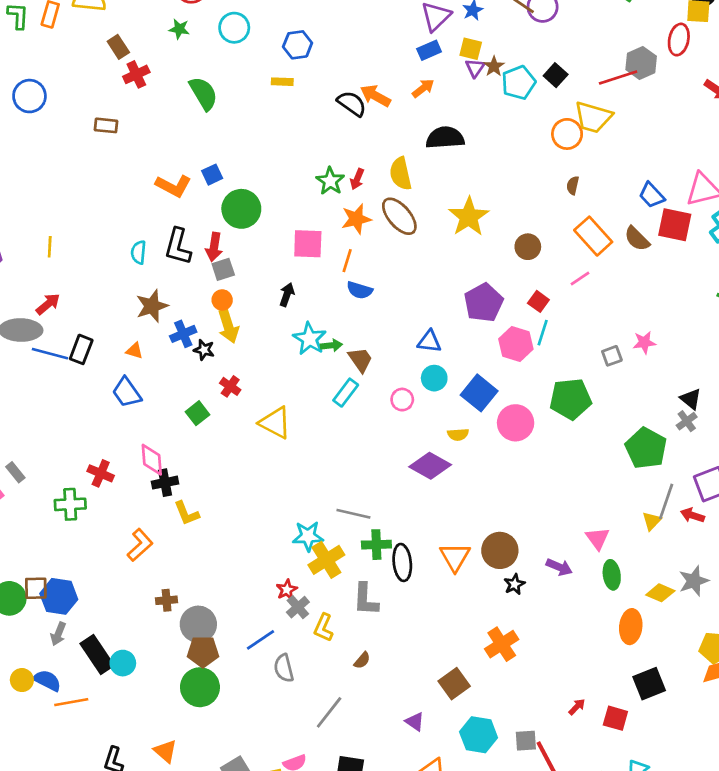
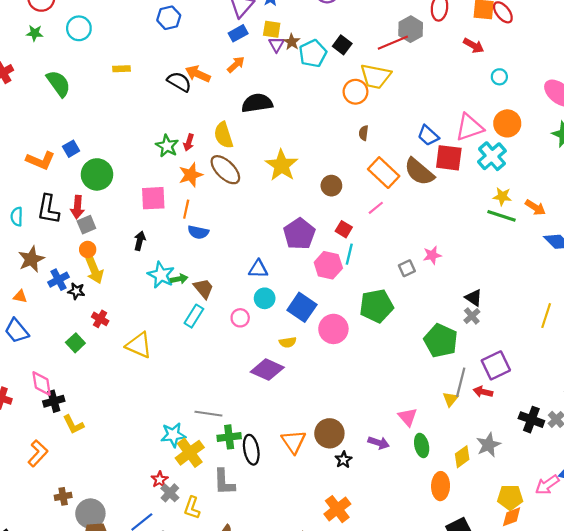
blue hexagon: (298, 45) -> (169, 18), moved
brown semicircle: (637, 239) -> (419, 172), size x1.4
yellow diamond: (660, 593) -> (462, 457), turned -55

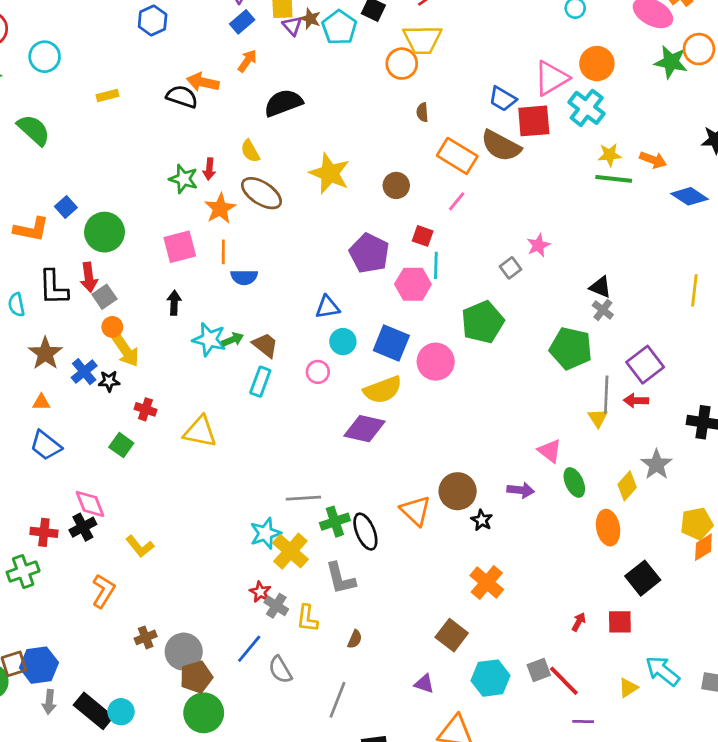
yellow semicircle: (223, 135) -> (250, 151), size x0.7
yellow semicircle: (288, 342) -> (383, 390), size x1.8
black cross: (54, 401) -> (83, 527), moved

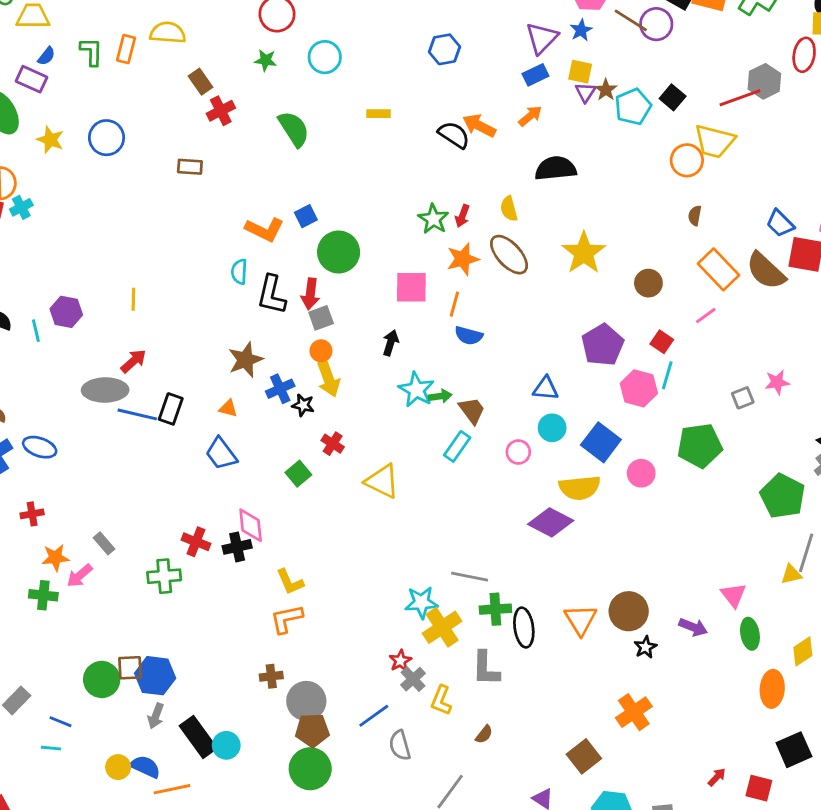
cyan semicircle: (16, 305) -> (239, 272), moved
pink circle: (436, 362) -> (641, 473), size x0.7
yellow triangle: (598, 418) -> (791, 574), turned 35
orange L-shape: (103, 591) -> (287, 619), moved, turned -148

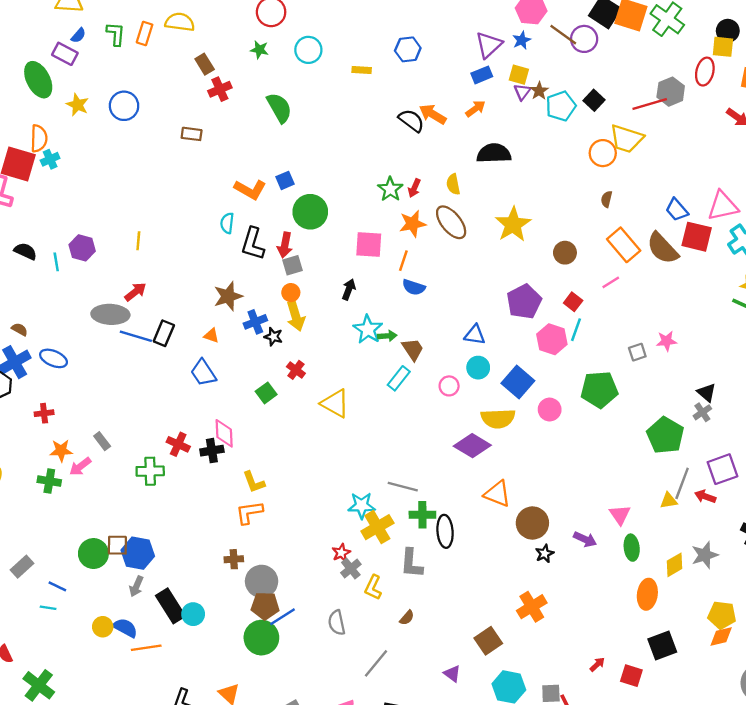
yellow rectangle: (378, 114) -> (362, 70), moved
orange triangle: (581, 620) -> (497, 494), moved, turned -40
blue line: (374, 716) -> (282, 617), moved

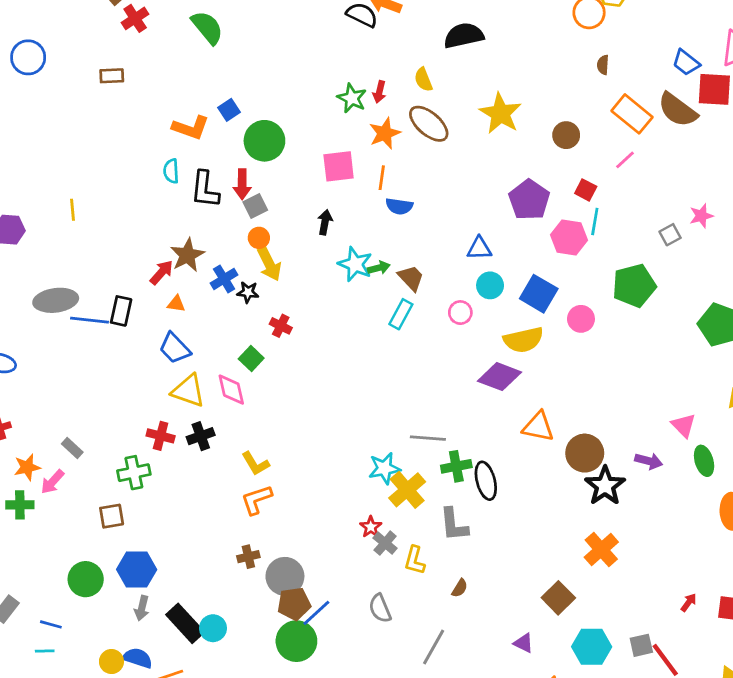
red arrow: (135, 292) -> (162, 272), moved
yellow triangle: (335, 403) -> (188, 391), moved
pink diamond: (224, 433) -> (231, 390), moved
brown square: (117, 545) -> (112, 516), moved
black star: (545, 554) -> (605, 486), size x1.8

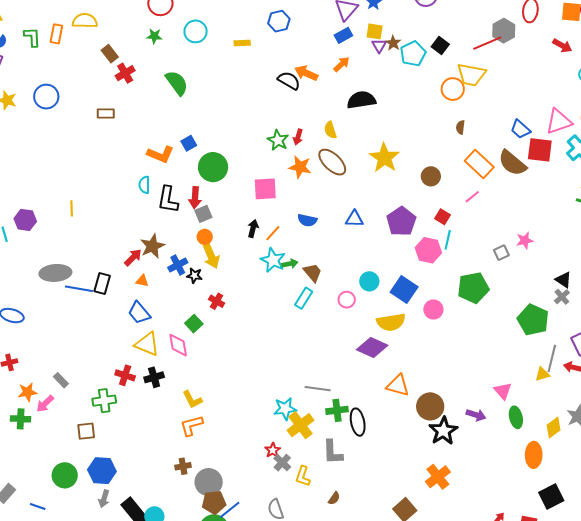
orange star: (385, 133) -> (300, 167), turned 30
orange line: (382, 178) -> (273, 233), moved, turned 30
blue triangle: (479, 248) -> (354, 219), moved

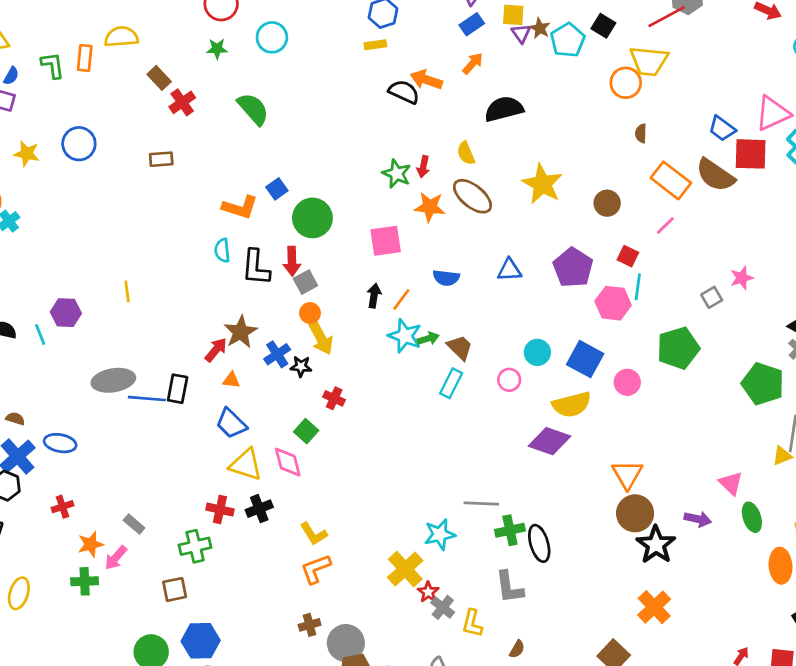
yellow rectangle: (242, 43) -> (375, 45), moved
orange triangle: (398, 385) -> (627, 474), moved, turned 50
yellow cross: (301, 425) -> (405, 569), moved

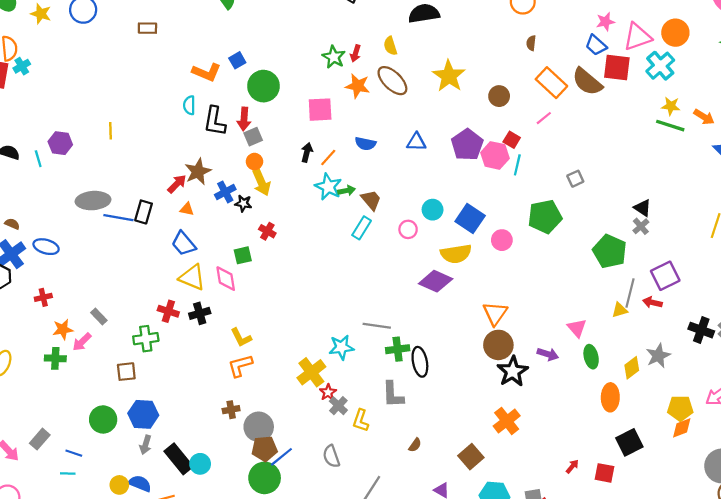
pink star: (742, 278) -> (605, 22), moved
pink hexagon: (613, 303) -> (495, 155), moved
green square: (306, 431) -> (243, 255), turned 30
brown semicircle: (517, 649) -> (415, 445), moved

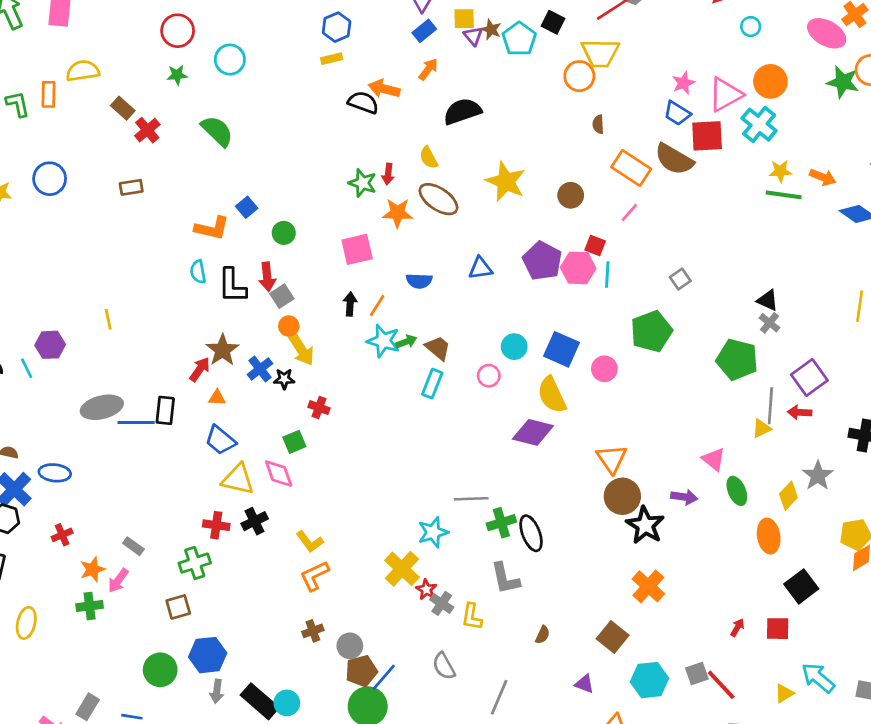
green circle: (263, 86) -> (284, 233), size x0.6
yellow semicircle: (456, 254) -> (552, 395), turned 84
gray circle: (259, 427) -> (350, 646), size x0.7

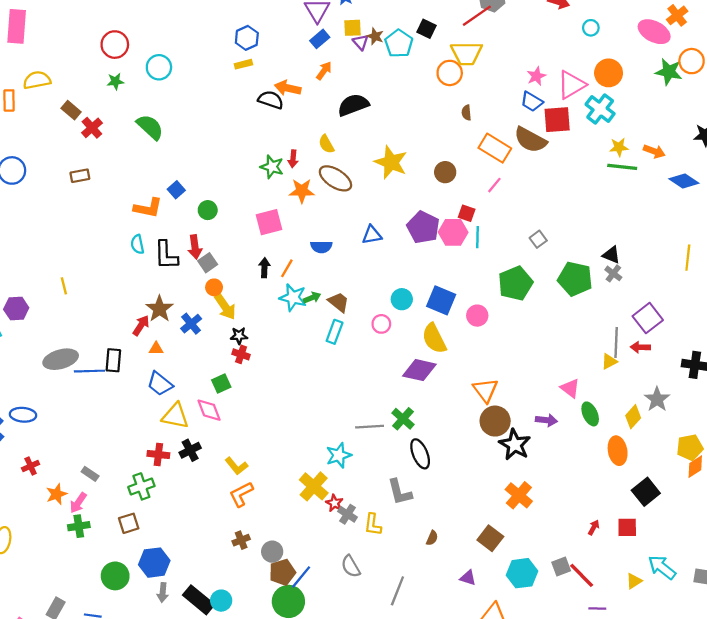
green pentagon: (737, 360) -> (575, 279), moved
black star: (284, 379) -> (239, 336), moved
green cross: (501, 523) -> (403, 419), moved, turned -30
green cross: (90, 606) -> (79, 526), moved

